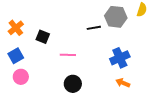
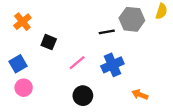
orange cross: (16, 28) -> (22, 22), moved
pink line: (68, 55) -> (77, 63), turned -42
blue cross: (120, 58) -> (112, 65), moved

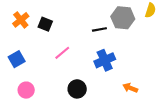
black square: (49, 42) -> (45, 24), moved
pink line: (77, 63) -> (62, 53), moved
pink circle: (24, 88) -> (26, 90), moved

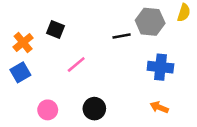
orange cross: (21, 20) -> (23, 42), moved
blue cross: (105, 60) -> (160, 67), moved, turned 30
pink circle: (26, 90) -> (48, 110), moved

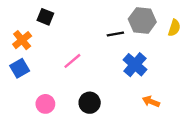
yellow semicircle: (184, 13) -> (174, 28), moved
black square: (55, 30) -> (45, 17), moved
blue cross: (160, 67) -> (135, 65), moved, turned 35

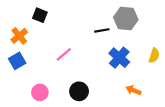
yellow semicircle: (174, 28) -> (154, 55), moved

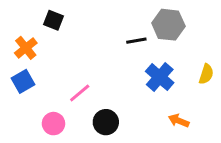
pink line: (64, 54) -> (80, 93), moved

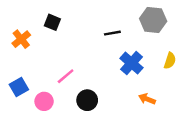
black square: (53, 20) -> (52, 22), moved
gray hexagon: (168, 25) -> (153, 20), moved
blue square: (23, 81) -> (19, 87), moved

